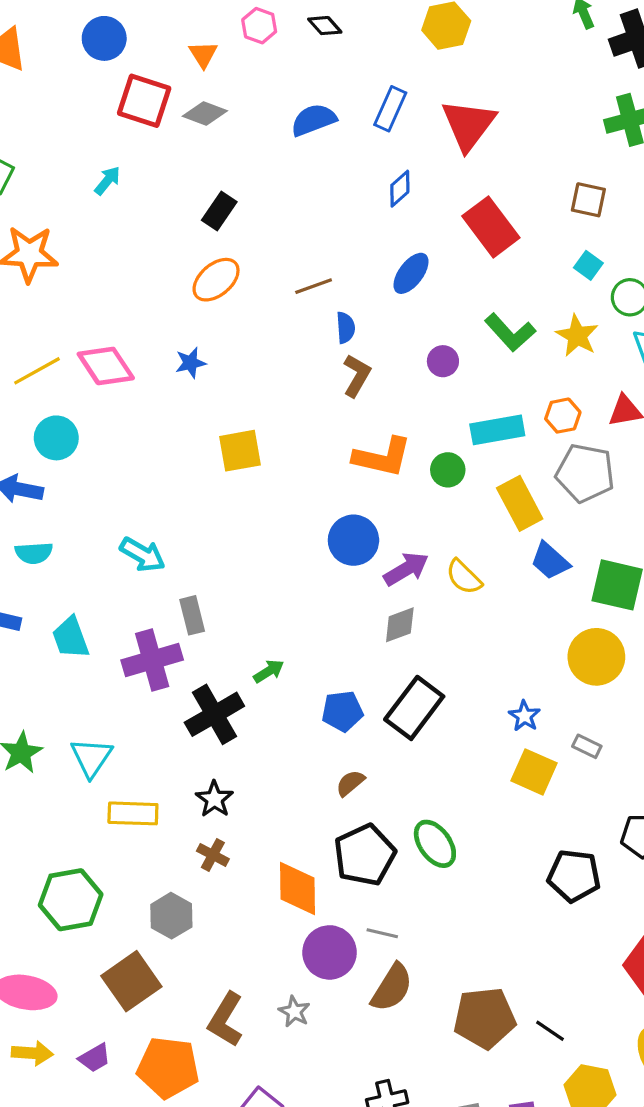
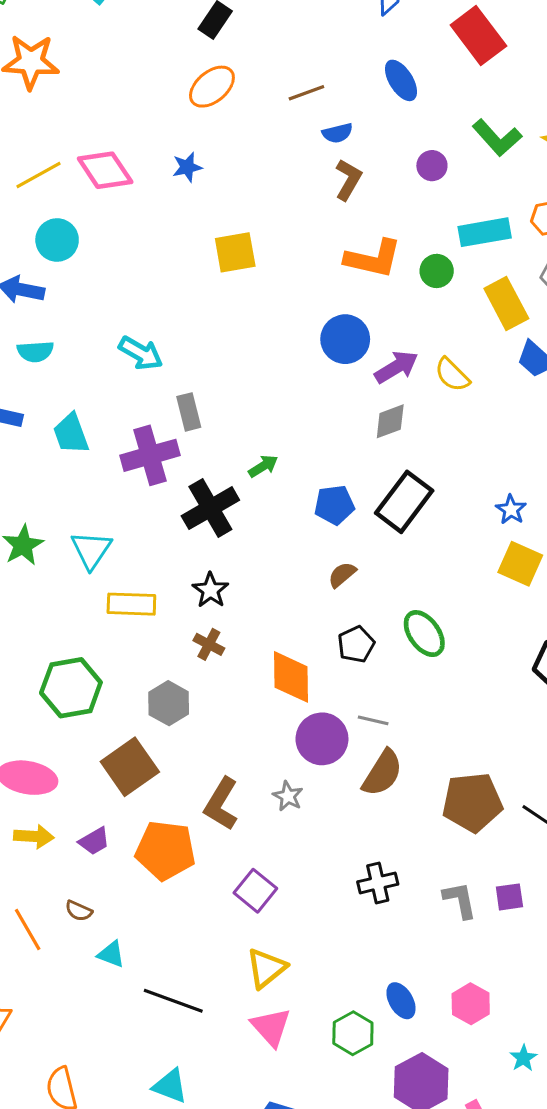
blue ellipse: (411, 273) -> (401, 80), turned -69
blue semicircle: (345, 328) -> (337, 133), turned 80
black pentagon: (365, 855) -> (356, 644), size x0.6

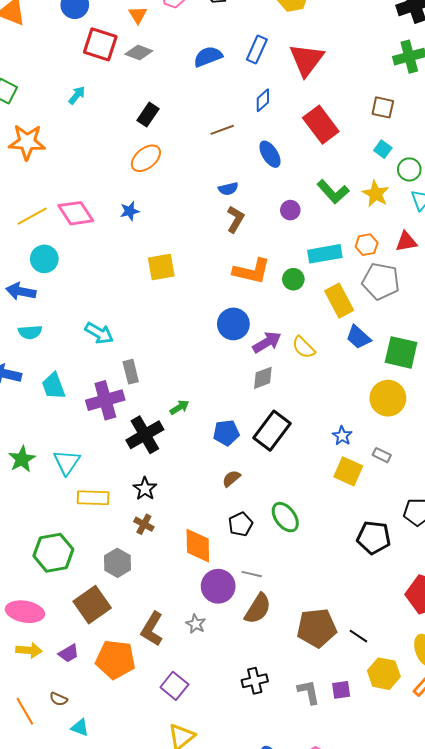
brown line: (306, 93) -> (222, 130), moved

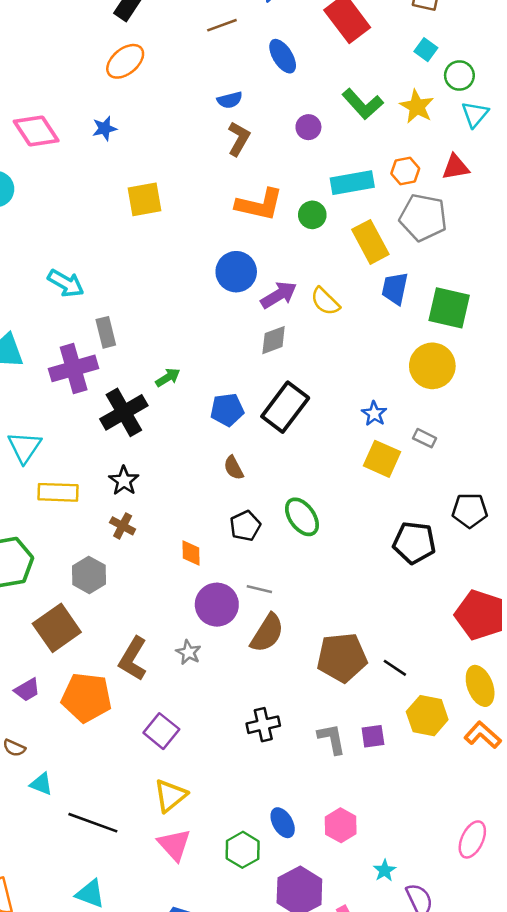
blue trapezoid: (358, 337) -> (395, 288), turned 60
brown semicircle: (231, 478) -> (234, 468), turned -78
orange diamond: (198, 546) -> (191, 553), size x0.6

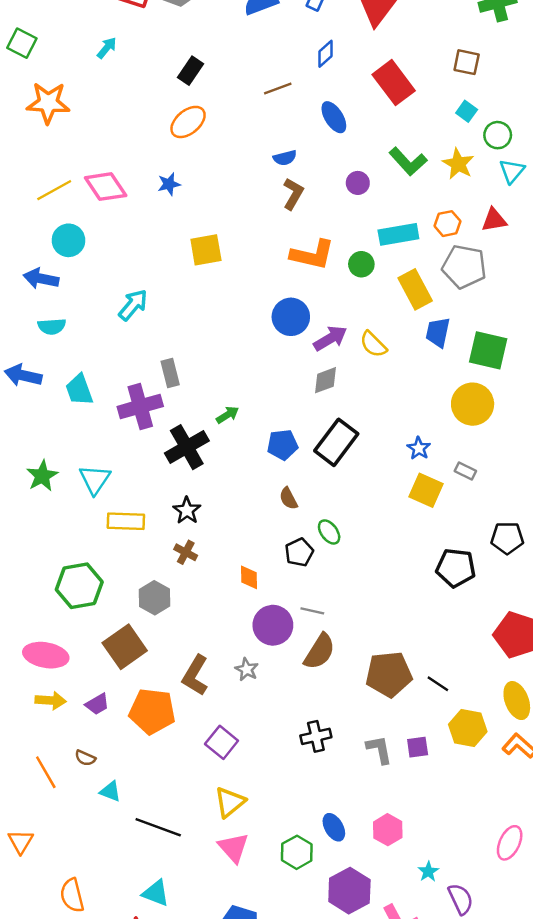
cyan arrow: (66, 283) -> (133, 305), moved, turned -80
green ellipse: (302, 517) -> (329, 532), moved, size x0.7

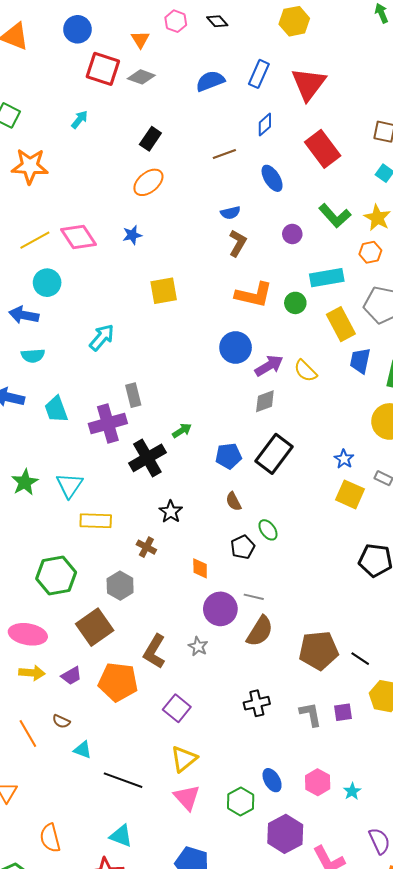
orange hexagon: (447, 224) -> (370, 252), moved
black star: (187, 510) -> (171, 512), moved
cyan star: (428, 871) -> (352, 791), moved

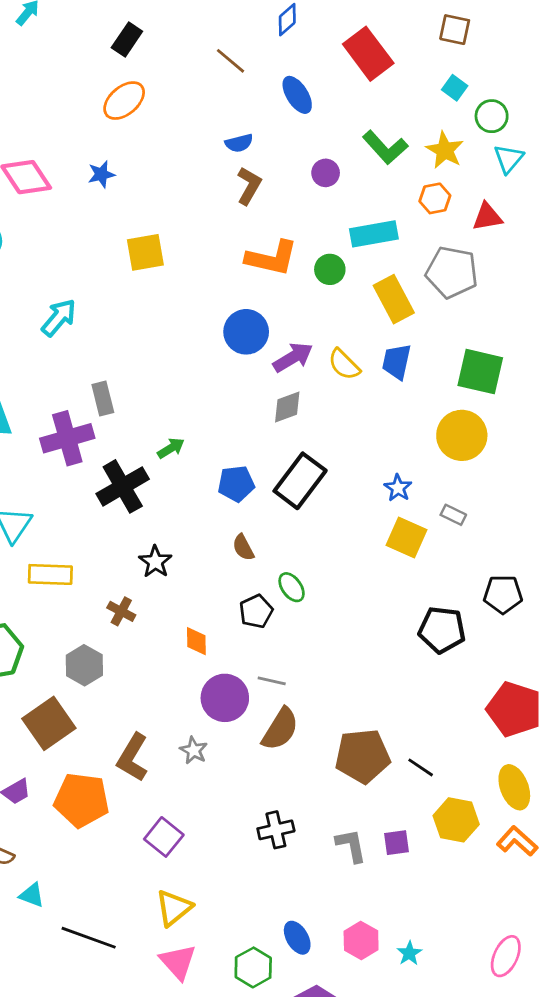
brown line: (224, 154) -> (231, 61), turned 60
blue trapezoid: (360, 361) -> (397, 362), moved

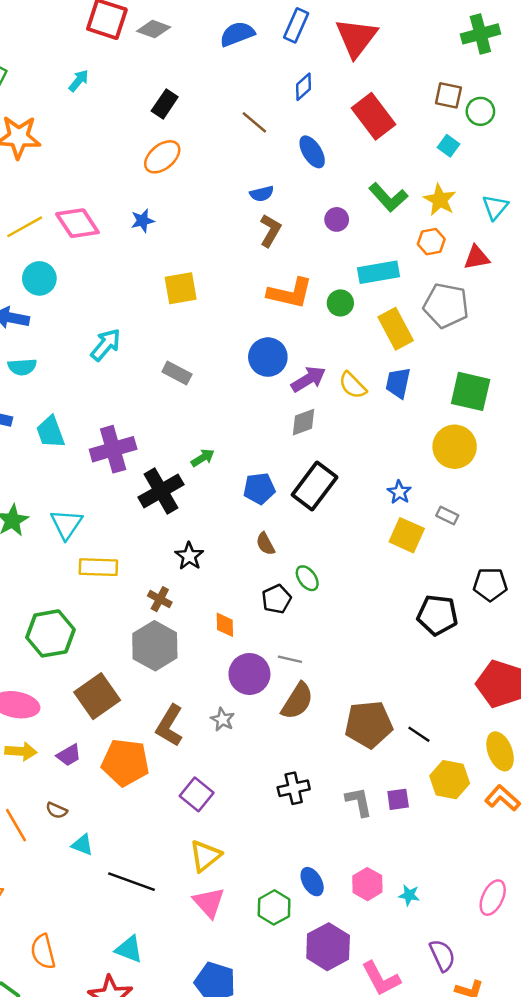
green circle: (492, 116) -> (480, 111), moved
gray rectangle: (103, 398) -> (177, 373), moved, turned -48
gray hexagon: (84, 665) -> (155, 646), moved, size x1.4
cyan star: (409, 953) -> (409, 895), turned -30

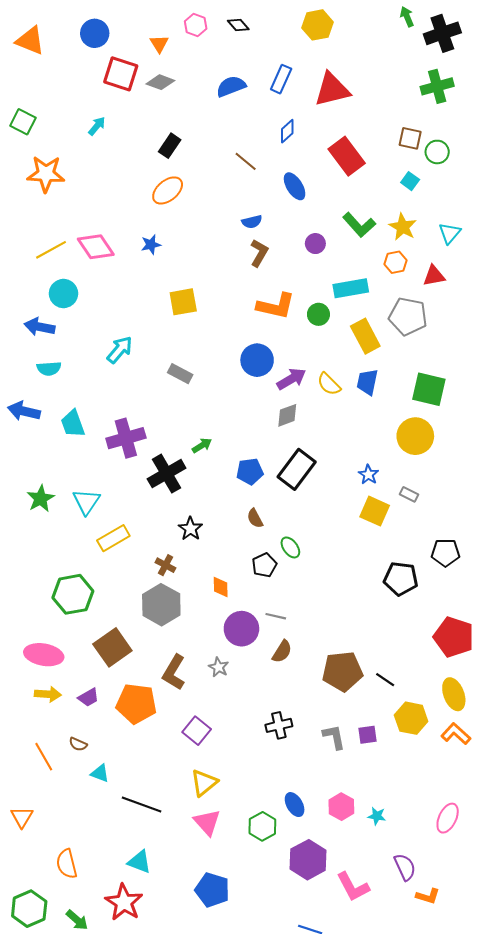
red triangle: (356, 38) -> (332, 90), turned 39
yellow rectangle: (98, 567) -> (113, 538), turned -32
brown semicircle: (297, 701) -> (282, 652), size x0.7

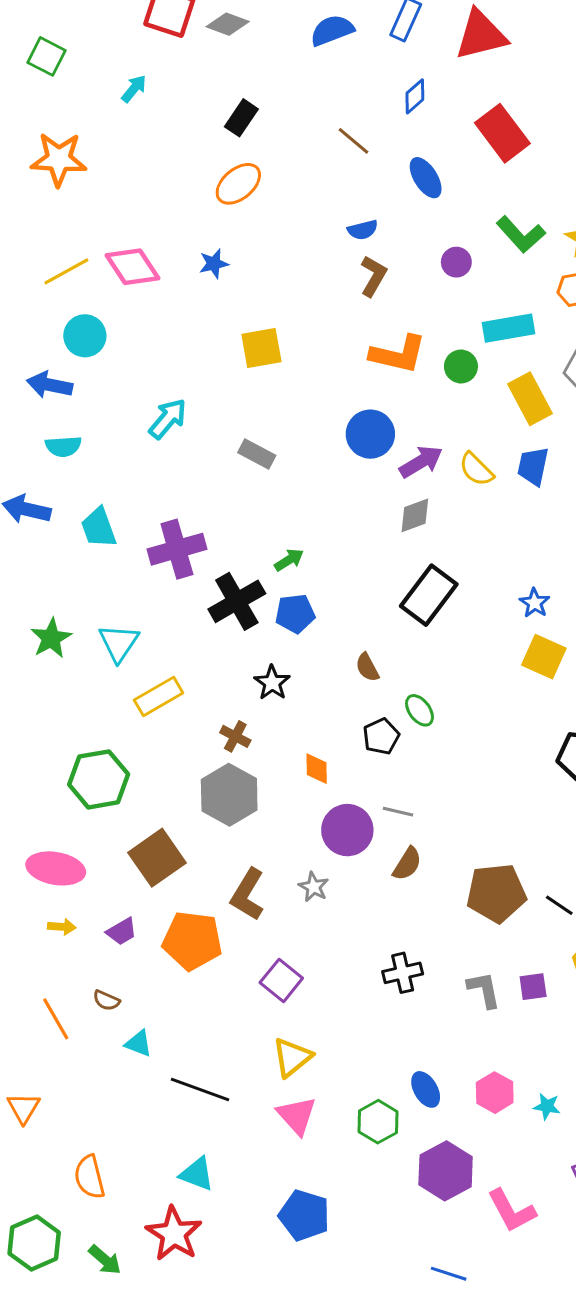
green square: (23, 122) -> (46, 56), moved
blue pentagon: (250, 471) -> (295, 614), moved
yellow arrow: (48, 694) -> (62, 927), size x0.7

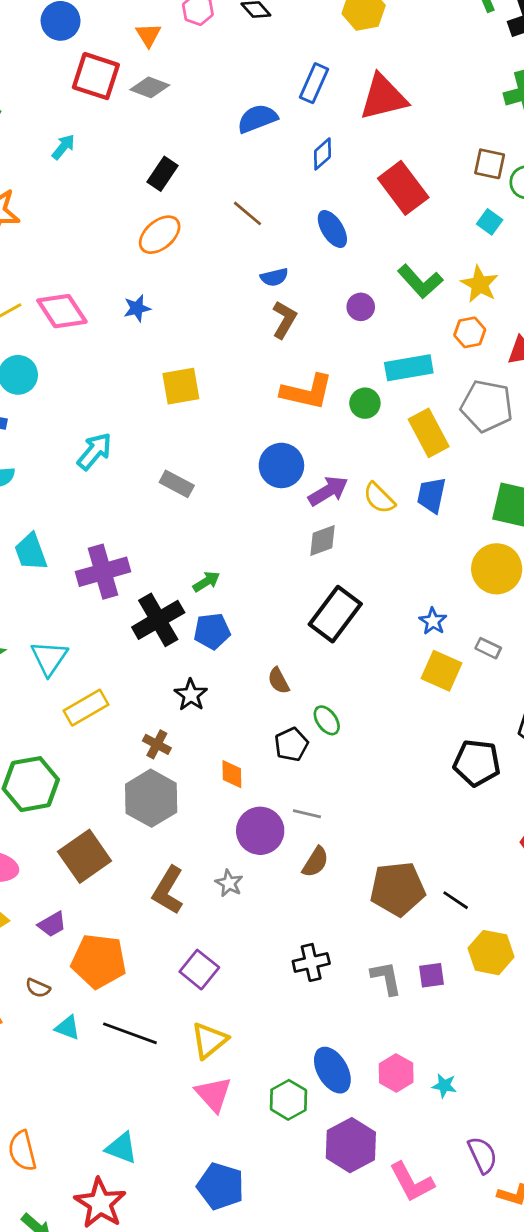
blue semicircle: (332, 30) -> (257, 119), moved
brown line: (353, 141) -> (247, 213), moved
orange pentagon: (192, 941) -> (99, 961), moved
black line: (200, 1089) -> (130, 1033), moved
blue ellipse: (426, 1089) -> (332, 1070), size x1.4

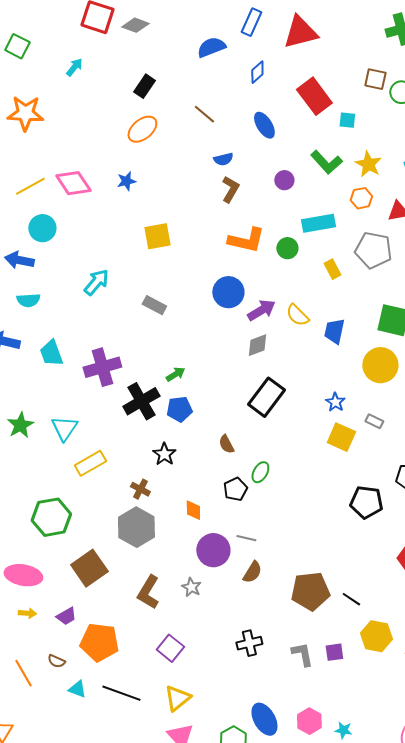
cyan square: (490, 222) -> (347, 120), moved, turned -30
yellow rectangle: (429, 433) -> (332, 269), size x0.6
blue trapezoid: (432, 495) -> (334, 331), moved
green ellipse: (327, 720) -> (260, 472), turned 65

